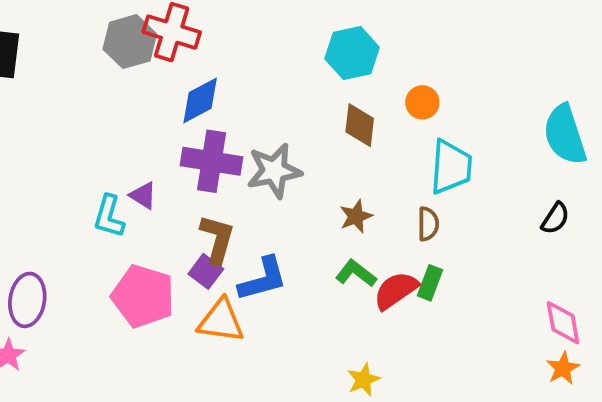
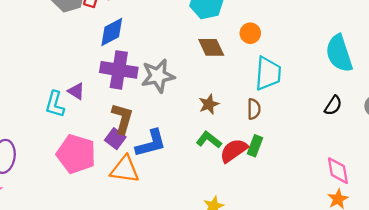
brown diamond: (360, 125) -> (211, 47), turned -32

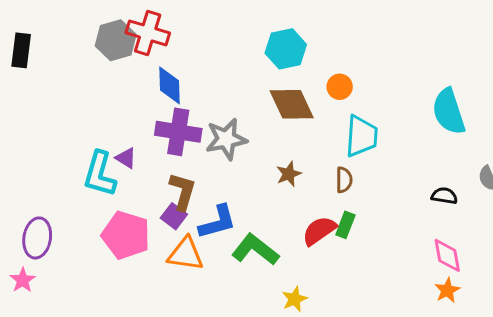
blue diamond: (112, 32) -> (170, 85), turned -64
brown diamond: (211, 47) -> (292, 104), size x1.4
cyan L-shape: (55, 104) -> (100, 174), size x1.4
black semicircle: (333, 105) -> (444, 196), moved, turned -114
green L-shape: (209, 140) -> (255, 250), moved, size x1.5

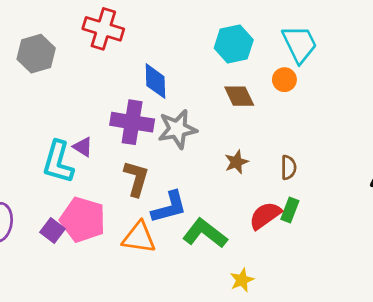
gray hexagon: (116, 40) -> (36, 54), moved
blue diamond: (170, 85) -> (155, 81), moved
brown diamond: (292, 104) -> (239, 96), size x0.7
cyan trapezoid: (361, 136) -> (300, 44), moved, turned -30
purple square: (174, 216) -> (53, 231), moved

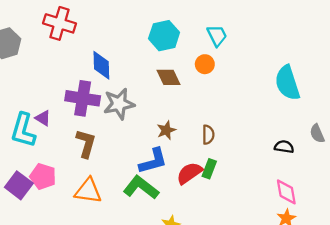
cyan trapezoid: (300, 44) -> (217, 36), size x0.7
blue L-shape: (169, 207) -> (153, 161), moved
pink pentagon: (83, 220) -> (43, 176), size x0.7
purple square: (53, 231) -> (19, 185), size x1.4

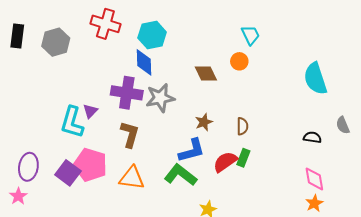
cyan hexagon: (164, 36) -> (152, 35), moved
purple triangle: (43, 118) -> (90, 111), turned 42
pink pentagon: (43, 176) -> (90, 165), size x1.4

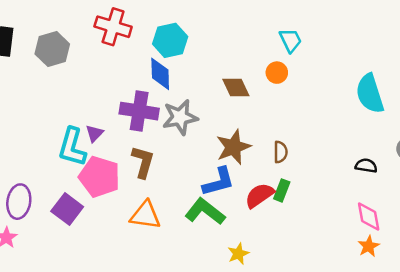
brown star: (204, 122) -> (233, 147), size x1.6
pink pentagon: (90, 165) -> (99, 177), moved

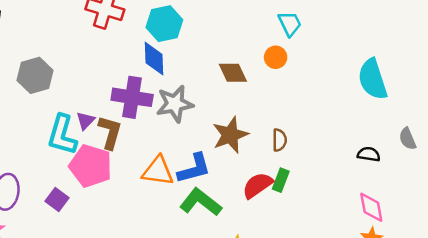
gray hexagon: (52, 49) -> (35, 75), moved
brown L-shape: (143, 162) -> (110, 132), moved
blue L-shape: (219, 182) -> (194, 168), moved
purple square: (67, 209) -> (57, 200), size x0.7
orange triangle: (145, 215) -> (158, 171), moved

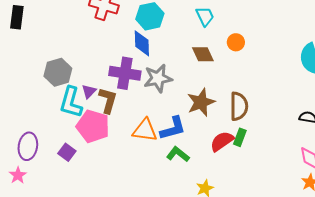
cyan trapezoid: (290, 24) -> (205, 16), moved
gray hexagon: (35, 75) -> (58, 72), moved
brown semicircle: (279, 140) -> (239, 106), size x1.6
green L-shape: (201, 202) -> (178, 154), size x0.7

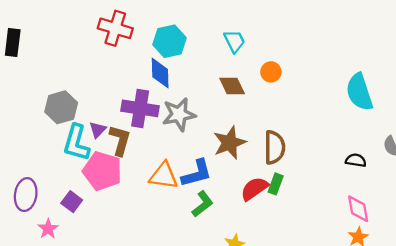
green L-shape: (178, 154) -> (203, 204), turned 105
pink star: (18, 175) -> (48, 229), moved

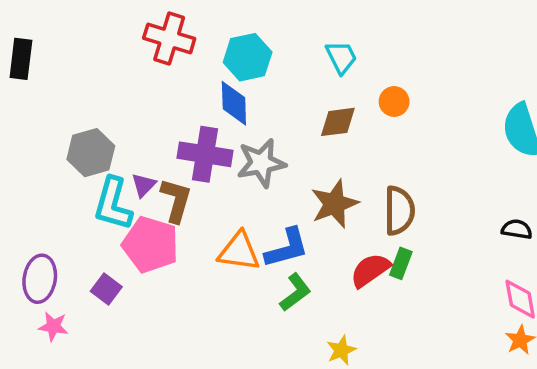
brown diamond: (232, 86) -> (338, 122), turned -72
pink star: (48, 229) -> (53, 326), moved, turned -30

